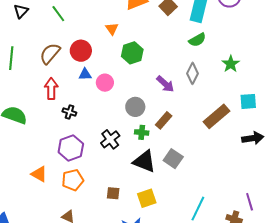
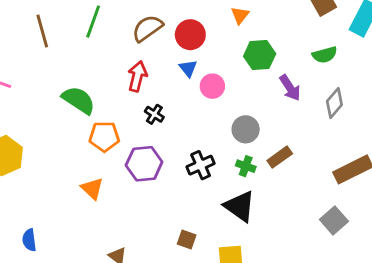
green semicircle: (197, 40) -> (325, 55), moved
blue triangle: (85, 74) -> (188, 68), turned 40
purple arrow: (165, 84) -> (290, 88), moved
gray square: (173, 159) -> (334, 220), moved
orange pentagon: (73, 180) -> (104, 137), moved

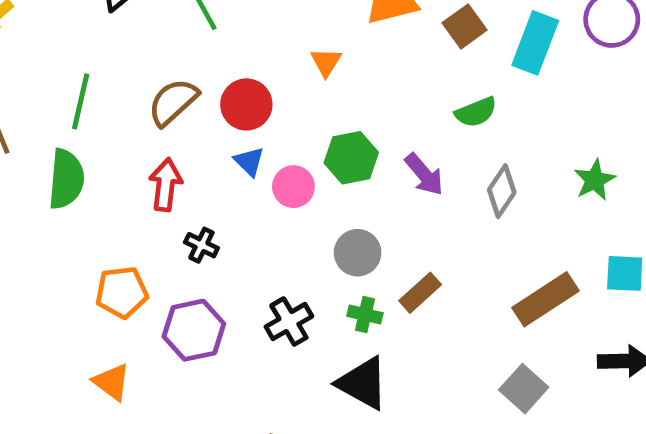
green hexagon: (260, 55) -> (351, 158), moved
green semicircle: (79, 100) -> (66, 179), moved, turned 68

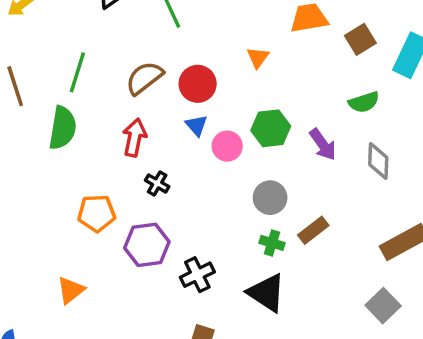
gray diamond: (502, 191) -> (378, 161), turned -36
black cross: (289, 322) -> (197, 275), moved
orange triangle: (112, 382) -> (71, 290), moved, turned 40

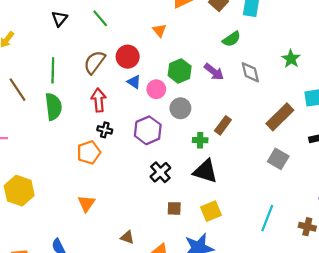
black cross: (157, 183) -> (105, 130), moved
gray circle: (270, 198) -> (180, 108), moved
purple hexagon: (147, 245) -> (148, 130), moved

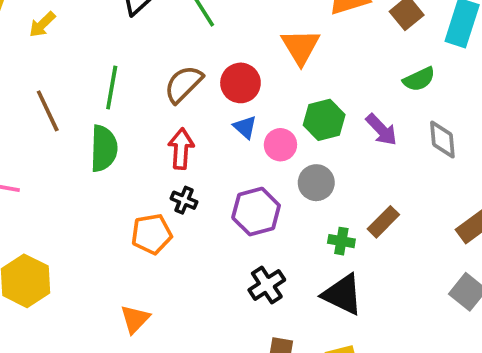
orange triangle: (160, 30) -> (301, 47), size x1.6

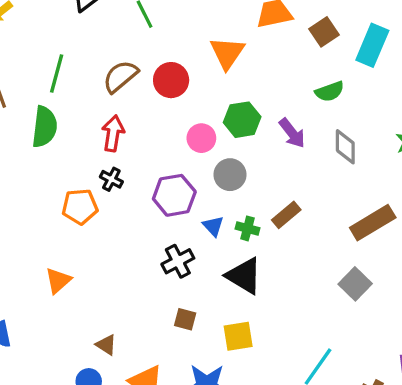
blue triangle: (245, 127) -> (213, 226), moved

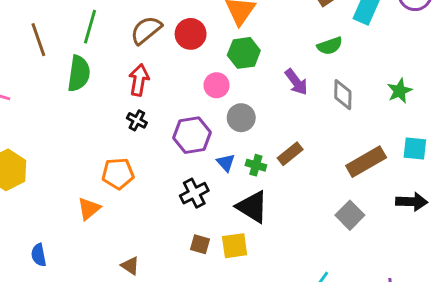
green hexagon: (242, 120) -> (244, 53), moved
orange pentagon: (80, 207) -> (118, 174), moved
yellow square: (238, 336) -> (235, 246), moved

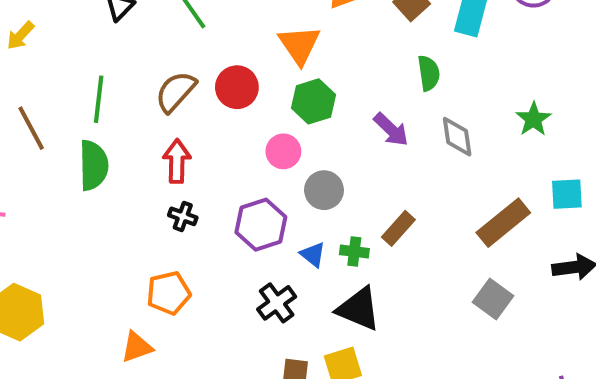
green semicircle: (330, 46) -> (429, 73), turned -70
orange triangle: (89, 209) -> (137, 347), turned 30

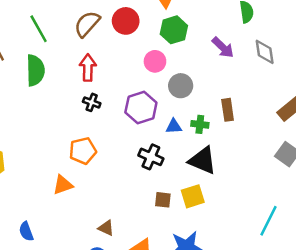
green line: (99, 99) -> (39, 29), turned -36
brown rectangle: (398, 228) -> (228, 110), turned -50
blue triangle: (313, 255) -> (174, 126), turned -42
black cross: (277, 303) -> (151, 157), turned -30

